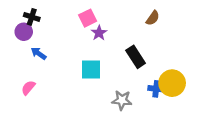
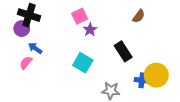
black cross: (32, 17) -> (29, 15), size x1.5
cyan square: (91, 69) -> (83, 63), turned 30
pink semicircle: (28, 88) -> (26, 63), moved

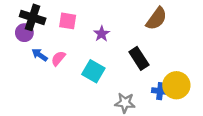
pink square: (80, 16) -> (68, 21), moved, turned 35
brown semicircle: (139, 16) -> (156, 19), size x1.5
pink semicircle: (26, 63) -> (58, 58), moved

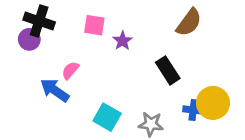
pink square: (68, 21) -> (94, 25), moved
blue arrow: (40, 55) -> (55, 90), moved, size x1.5
cyan square: (93, 71) -> (107, 117), moved

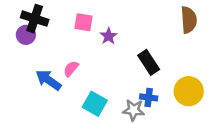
brown semicircle: (189, 22) -> (189, 20), moved, turned -40
pink semicircle: (70, 70) -> (71, 69), moved
blue cross: (193, 110) -> (149, 97), moved

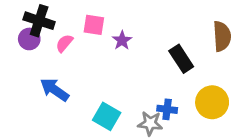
brown semicircle: (189, 20) -> (222, 36), moved
black rectangle: (149, 62) -> (181, 59), moved
pink semicircle: (71, 69) -> (64, 43), moved

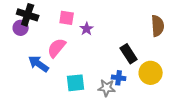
pink semicircle: (64, 43) -> (57, 48), moved, size x1.5
black rectangle: (181, 59) -> (129, 54), moved
cyan square: (107, 116) -> (76, 83), turned -36

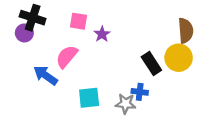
yellow circle: (151, 73) -> (179, 58), moved

